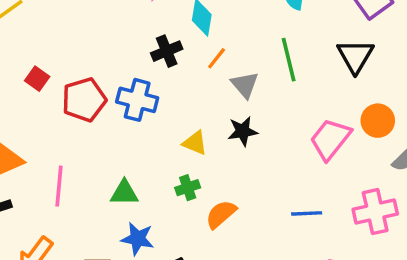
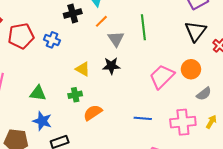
black triangle: (355, 56) -> (196, 31), moved
blue cross: (137, 100) -> (52, 40), size x0.7

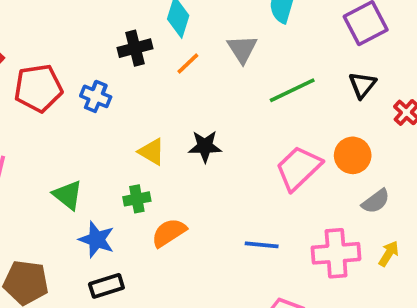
green line: (143, 27) -> (292, 90), moved, turned 70
black triangle: (196, 31) -> (362, 85), size x0.7
gray triangle: (116, 39) -> (242, 49), moved
green triangle: (38, 93) -> (68, 195), turned 30
blue star: (42, 121) -> (97, 240), moved

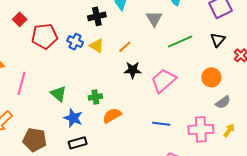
orange line: (188, 63) -> (125, 47), moved
yellow triangle: (152, 152) -> (97, 46), moved
pink trapezoid: (299, 168) -> (163, 81), moved

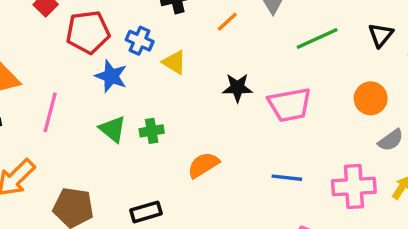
yellow triangle: (97, 46) -> (174, 62), moved
orange line: (125, 47) -> (227, 22), moved
pink trapezoid: (163, 81) -> (290, 105), turned -148
green cross: (95, 97) -> (152, 131), moved
blue star: (73, 118) -> (111, 76), moved

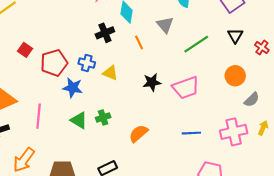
orange line: (227, 22) -> (139, 42), turned -64

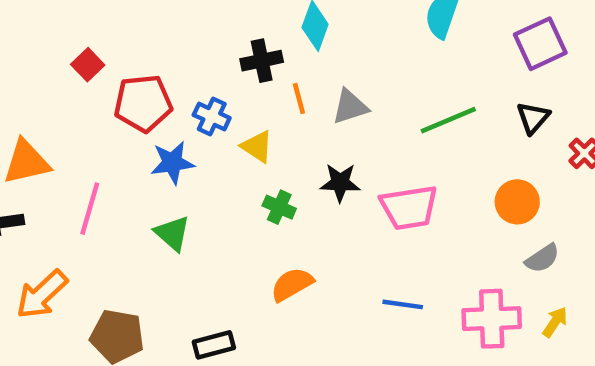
gray triangle: (165, 25) -> (350, 107), moved, turned 42
orange line: (139, 42) -> (299, 99), moved
blue star: (73, 88) -> (172, 163), turned -30
green cross: (103, 118) -> (279, 207), moved, turned 32

